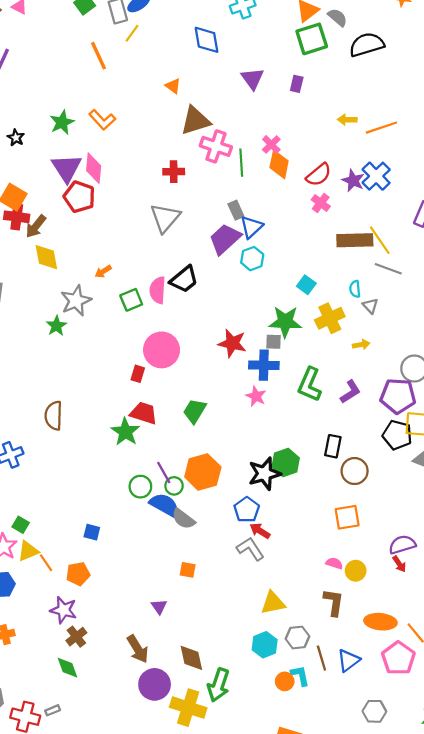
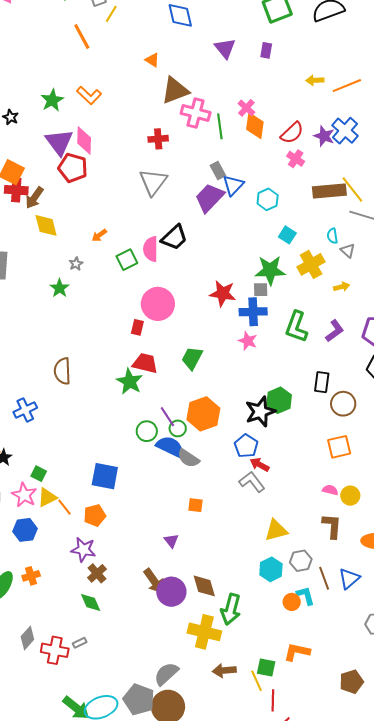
cyan hexagon: (252, 259) -> (268, 199), moved
gray star: (76, 301) -> (76, 264), size x0.5
blue square: (92, 532) -> (105, 476), size x1.8
purple circle: (155, 684) -> (171, 592), moved

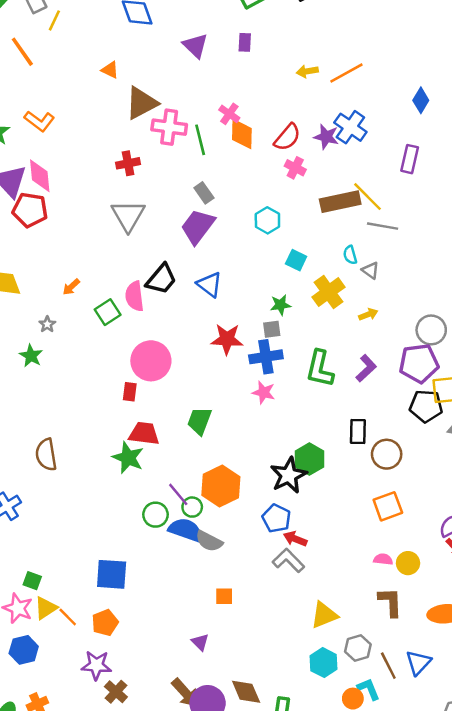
blue triangle: (233, 185) -> (210, 284), moved, turned -30
green star: (270, 270) -> (280, 305), size x0.6

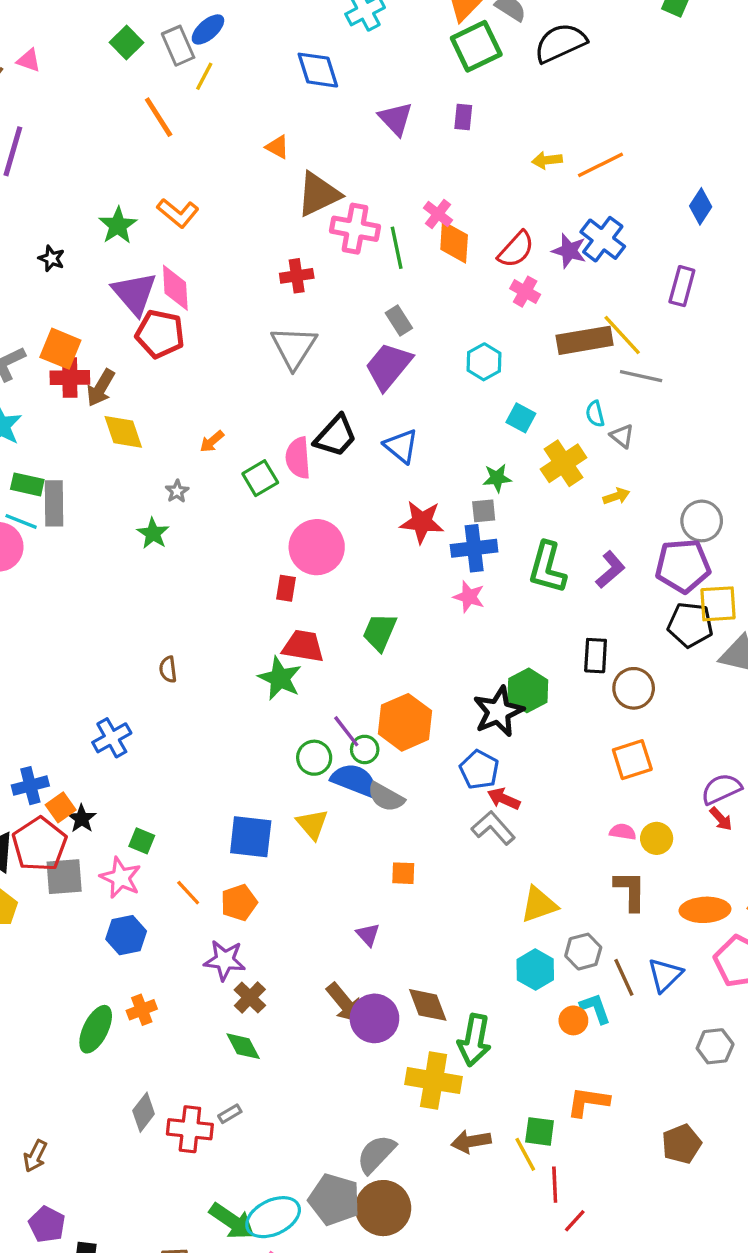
brown semicircle: (46, 455) -> (168, 669), size x0.6
yellow triangle: (46, 608) -> (312, 824), moved, turned -40

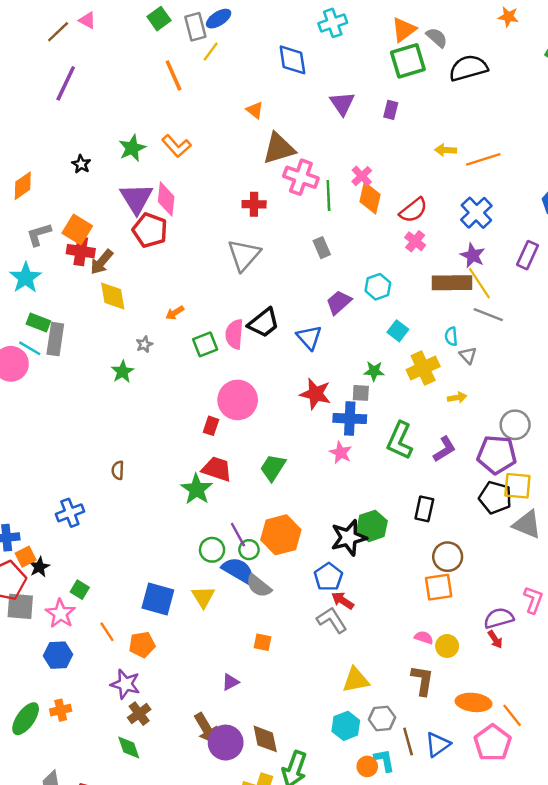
purple star: (569, 251) -> (473, 255), moved
purple trapezoid: (388, 366) -> (339, 302), moved, size x0.7
brown circle: (634, 688) -> (448, 557), moved
purple triangle: (368, 935) -> (230, 682), turned 36

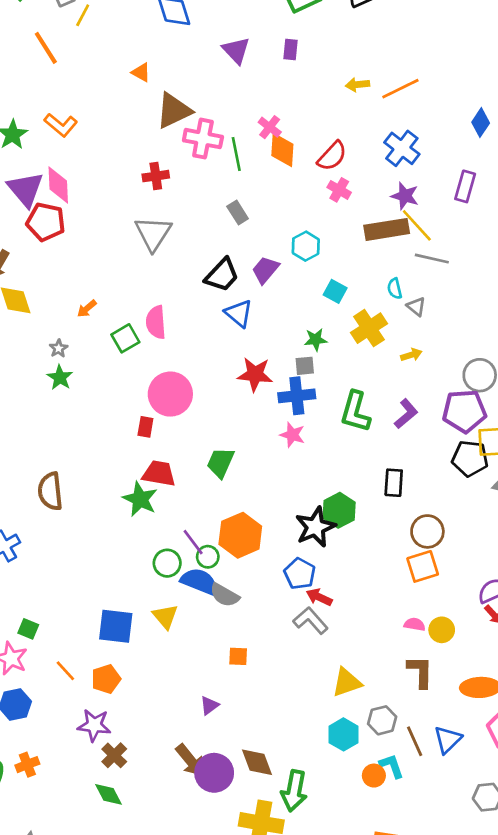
black trapezoid: (264, 323) -> (222, 275), moved
green star: (122, 372) -> (60, 377), moved
brown semicircle: (118, 470) -> (50, 491), size x1.8

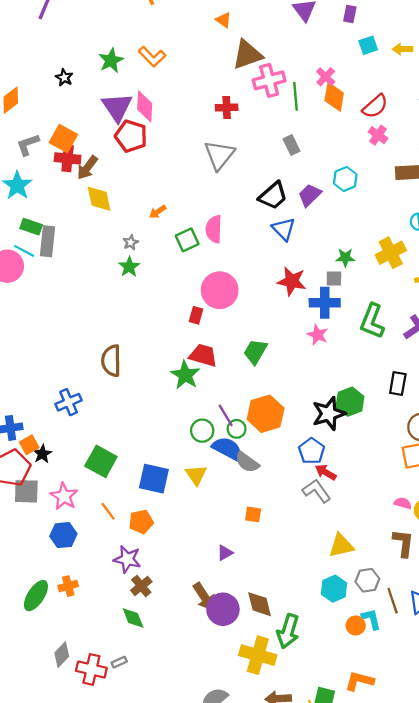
pink cross: (203, 139) -> (269, 80), turned -32
cyan square: (335, 291) -> (368, 45), moved, turned 36
green square: (28, 629) -> (101, 461), moved, size x1.8

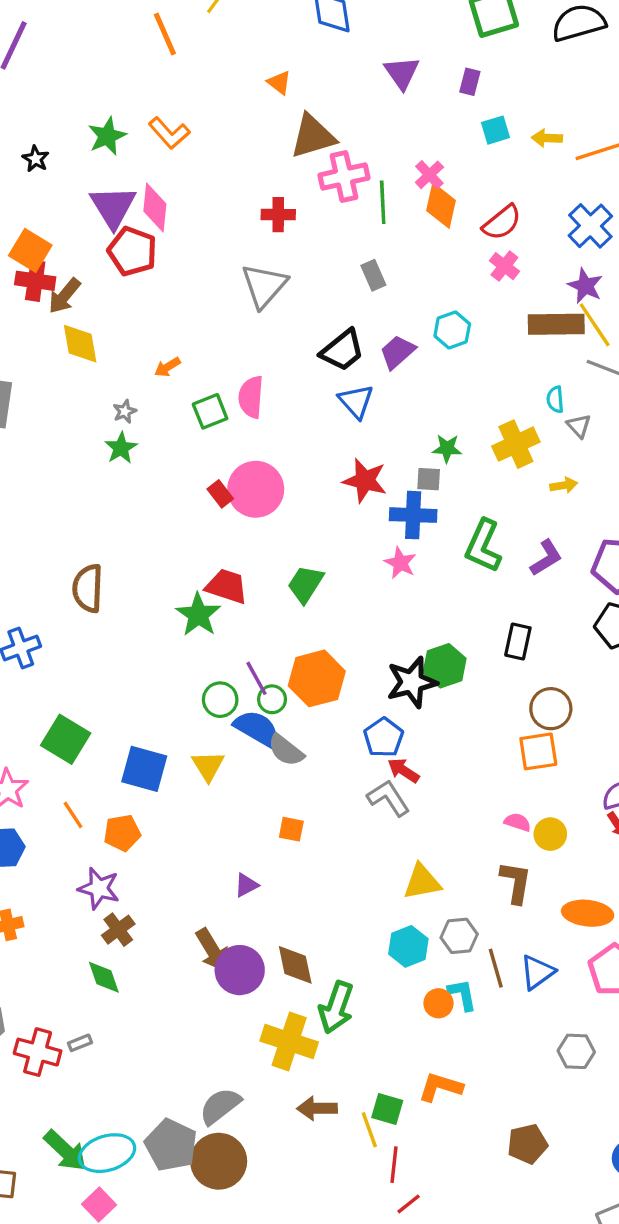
red rectangle: (196, 315) -> (220, 494), moved, turned -56

